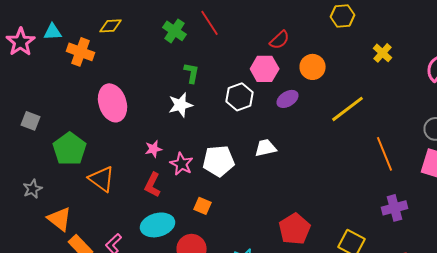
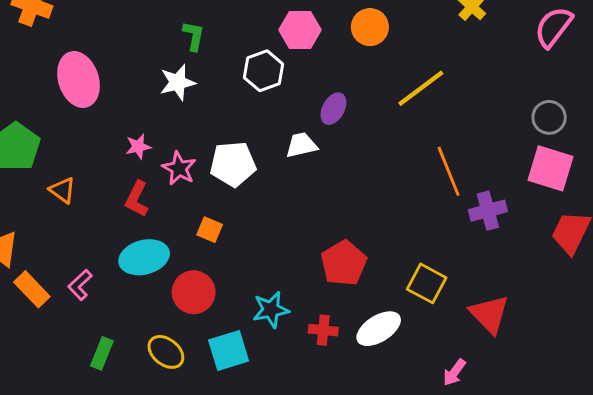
purple ellipse: (288, 99) -> (333, 109), moved, turned -30
orange line: (384, 154) -> (449, 171), moved
orange triangle: (102, 179) -> (62, 190), size x0.7
purple cross: (394, 208) -> (488, 211), moved

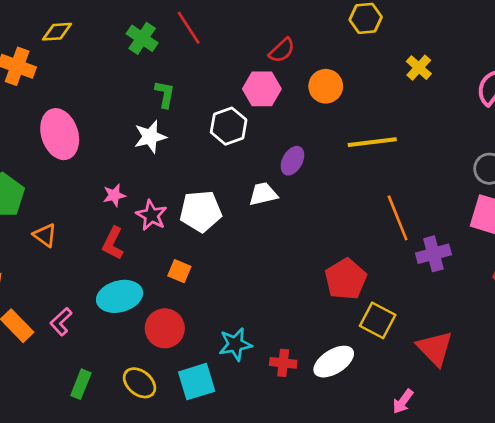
yellow line: (421, 88) -> (372, 142), turned 30
red pentagon: (344, 263) -> (346, 279), moved

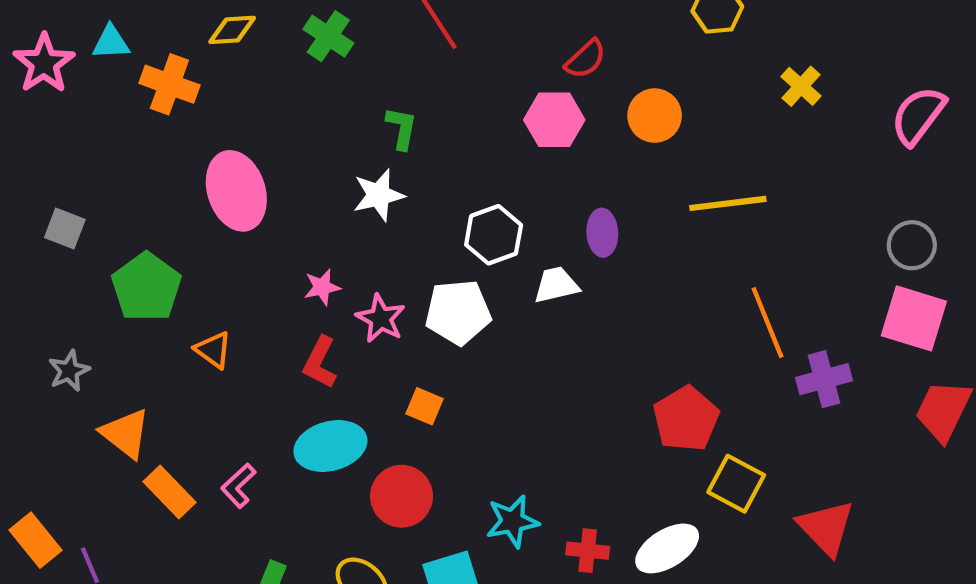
green cross: (142, 38) -> (328, 36), moved
white hexagon: (229, 126) -> (494, 235), moved
purple ellipse: (292, 161) -> (602, 233), turned -32

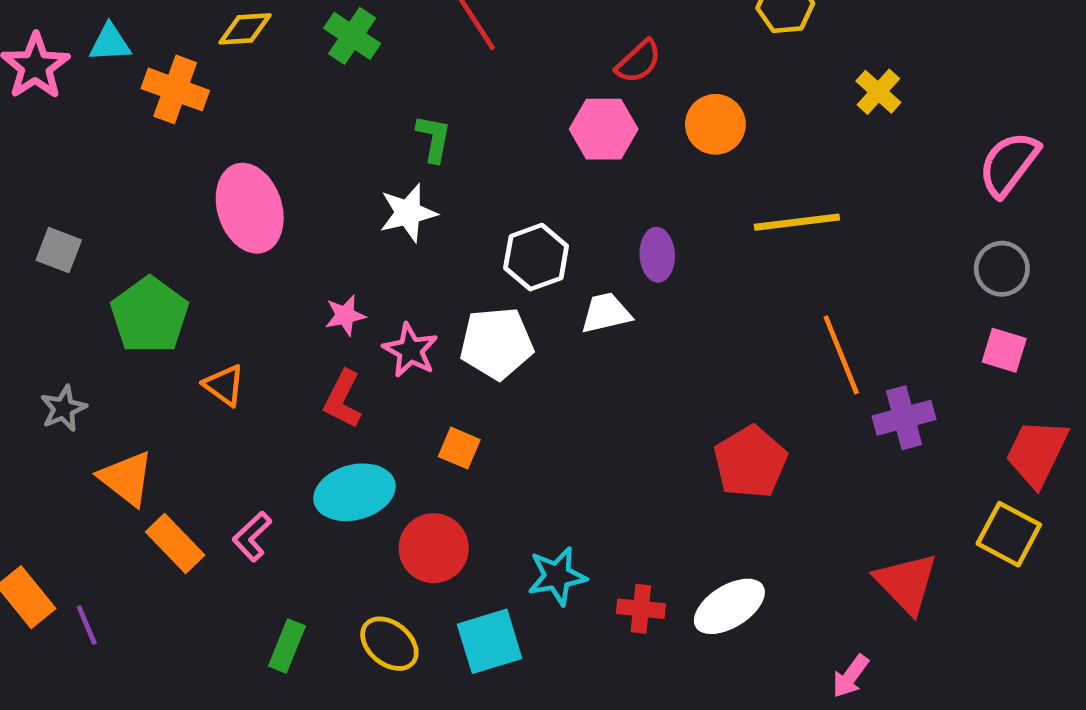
pink semicircle: (918, 116) -> (1009, 164), moved
pink square: (914, 318) -> (1004, 350), size x0.6
yellow square: (736, 484) -> (1009, 534), moved

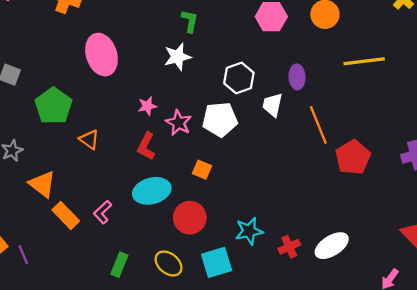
white trapezoid: (606, 313) -> (272, 105), turned -65
orange line: (841, 355) -> (318, 125), moved
red pentagon: (750, 462) -> (353, 157), moved
red cross: (641, 609) -> (289, 247), turned -30

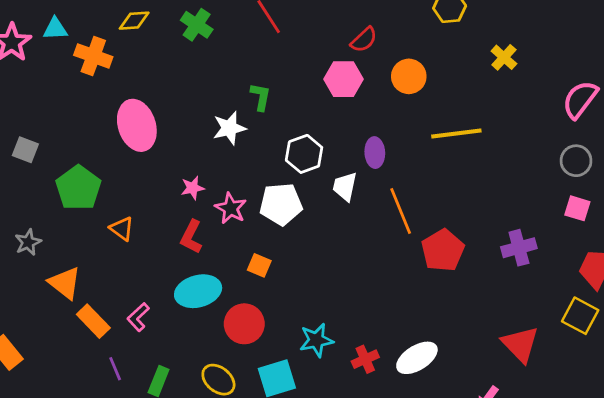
green L-shape: (190, 21) -> (261, 97), moved
purple line: (23, 255) -> (115, 369), moved

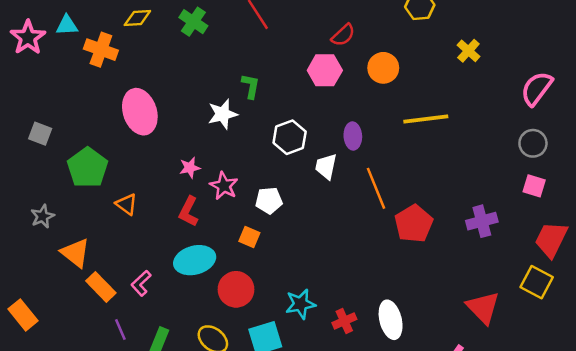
white pentagon: (281, 204) -> (269, 201), moved, size x0.7
white ellipse: (417, 358) -> (391, 320), turned -72

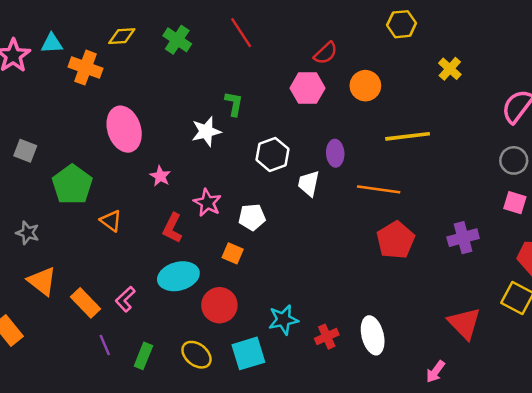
pink star: (190, 168) -> (160, 176), moved, turned -30
orange line: (376, 188) -> (379, 189), moved, turned -60
gray star: (42, 216) -> (28, 233), turned -30
orange triangle: (75, 253) -> (42, 281), moved

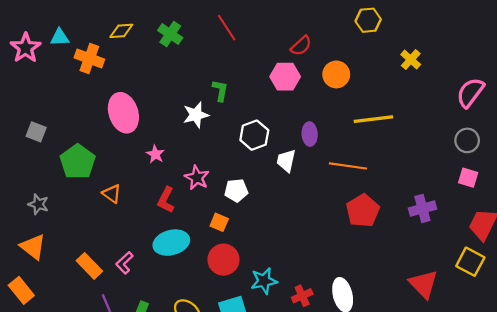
orange triangle: (42, 281) -> (33, 247), moved
red circle: (219, 305) -> (223, 260), moved

